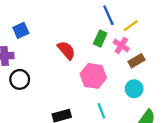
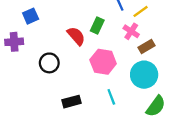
green rectangle: (100, 39) -> (97, 25), moved
black circle: (20, 79) -> (49, 63), moved
cyan circle: (134, 89) -> (144, 75), size x1.5

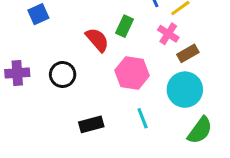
purple cross: (14, 42) -> (17, 73), moved

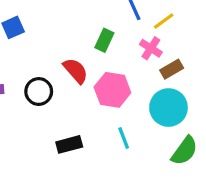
red semicircle: (97, 40) -> (76, 71), moved

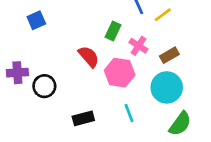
pink cross: (151, 48) -> (138, 46), moved
black circle: (39, 92) -> (44, 86), moved

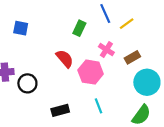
blue square: (36, 20) -> (21, 28), turned 35
green rectangle: (113, 31) -> (79, 28), moved
cyan circle: (167, 87) -> (147, 82), moved

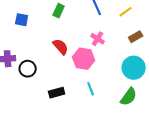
yellow line: (127, 24) -> (126, 12), moved
green rectangle: (79, 28) -> (59, 11), moved
brown rectangle: (132, 57) -> (136, 37), moved

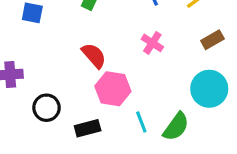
pink hexagon: (84, 59) -> (113, 89), moved
black circle: (28, 69) -> (47, 108), moved
green semicircle: (129, 97) -> (176, 127), moved

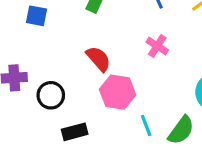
black circle: (47, 108) -> (51, 95), moved
black rectangle: (88, 128) -> (75, 132), moved

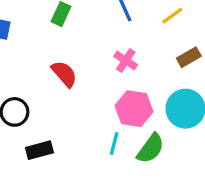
pink hexagon: (118, 92) -> (134, 109), moved
cyan line: (146, 125) -> (114, 144), turned 35

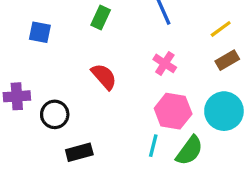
yellow line: (172, 16) -> (221, 29), moved

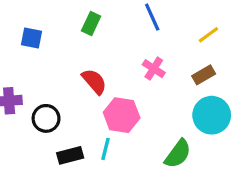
brown rectangle: (227, 60) -> (204, 75), moved
pink hexagon: (173, 111) -> (122, 115), moved
cyan line: (153, 146) -> (106, 149), moved

